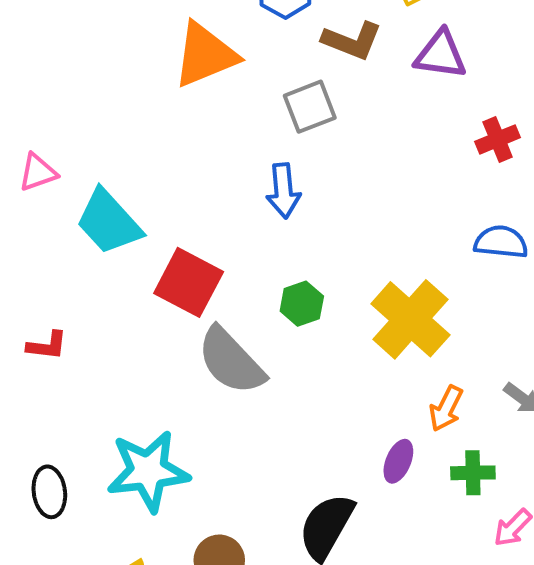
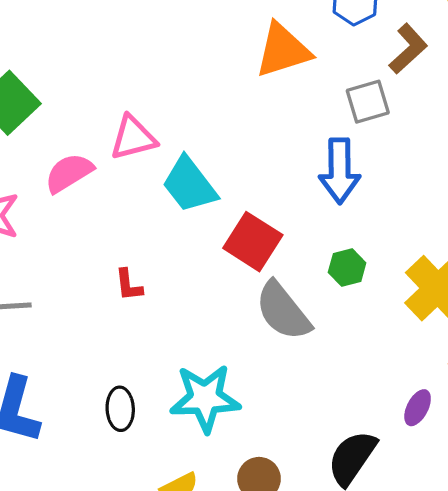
brown L-shape: (352, 41) -> (408, 49), turned -69
pink triangle: (38, 172) -> (133, 138), size x1.4
blue arrow: (283, 191) -> (340, 171), size x1.4
red L-shape: (47, 346) -> (129, 285), turned 72

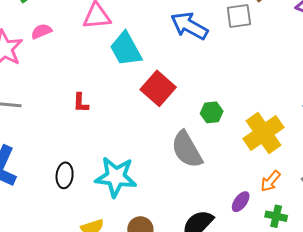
blue arrow: (340, 171) -> (189, 26), moved, turned 111
pink semicircle: (69, 173) -> (41, 31), moved, size x0.7
gray semicircle: (283, 311) -> (187, 149), moved

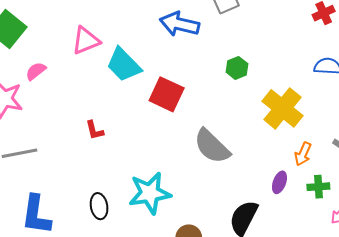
green hexagon: (212, 112) -> (237, 68), moved

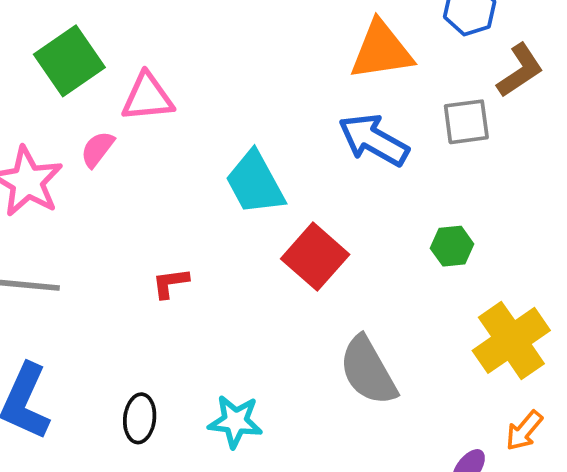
pink triangle: (86, 41) -> (147, 97), moved
pink semicircle: (36, 71) -> (97, 149), turned -30
red L-shape: (95, 130) -> (170, 283), turned 80
cyan star: (150, 193) -> (235, 421), size x0.7

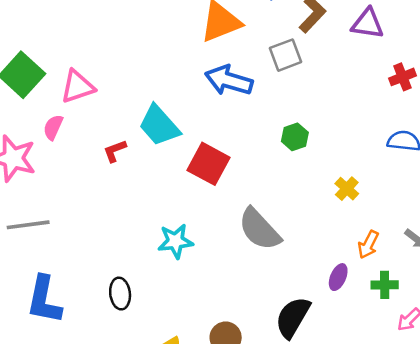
red L-shape: (170, 283) -> (115, 151), moved
yellow cross: (511, 340) -> (347, 189), size x0.5
cyan star: (235, 421) -> (175, 241), moved

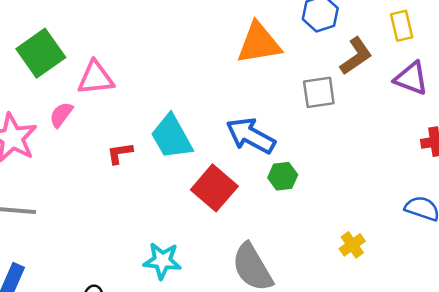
blue arrow: (229, 80) -> (251, 136), moved
green hexagon: (295, 137) -> (283, 176), moved

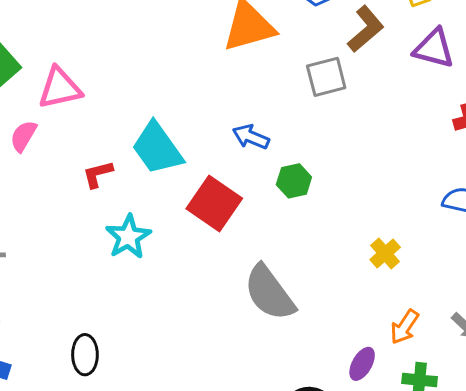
blue arrow: (251, 136) -> (251, 137), size x0.6
cyan star: (162, 261) -> (128, 237), moved, turned -30

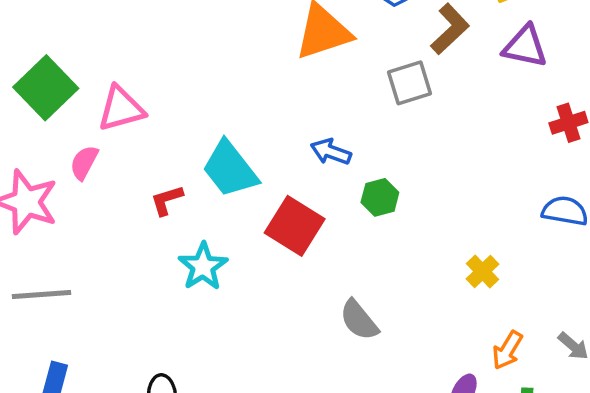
gray semicircle: (269, 293) -> (359, 320), size x0.7

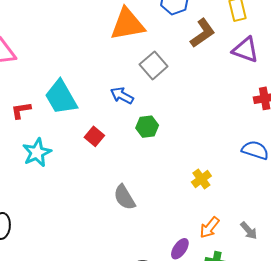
gray square: (410, 83) -> (154, 65), moved, turned -32
red square: (295, 226) -> (94, 136), size x0.6

